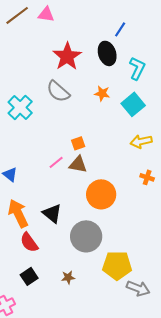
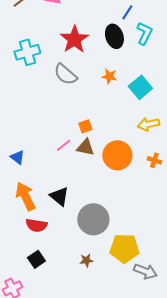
cyan L-shape: (137, 68) -> (144, 33), moved
cyan cross: (20, 107) -> (27, 52), moved, turned 30
orange circle: (101, 194) -> (117, 155), moved
red semicircle: (29, 242) -> (36, 225), turned -45
brown star: (68, 277) -> (86, 260), moved

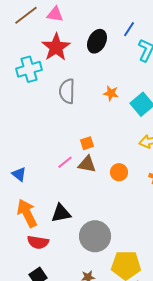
black ellipse: (114, 36) -> (97, 41), moved, turned 45
red star: (74, 39) -> (56, 47), moved
gray semicircle: (65, 74) -> (67, 91), turned 50
orange circle: (117, 155) -> (119, 172), size x0.6
black triangle: (59, 196) -> (61, 213), turned -50

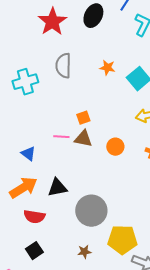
cyan cross: (29, 69) -> (25, 82), moved
pink line: (65, 162) -> (61, 137), turned 42
blue triangle: (19, 174) -> (28, 154), moved
orange arrow: (27, 213) -> (23, 188), turned 84

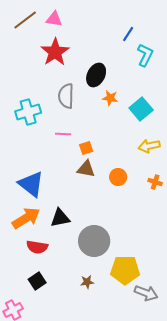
black ellipse: (93, 16) -> (96, 75), moved
pink line: (61, 137) -> (63, 134), moved
blue triangle: (28, 154) -> (31, 184), size x1.8

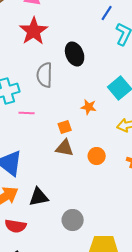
black ellipse: (96, 75) -> (75, 54), turned -50
orange star: (110, 98) -> (89, 107), moved
pink line: (63, 134) -> (27, 113), moved
gray circle: (94, 241) -> (73, 220), size x0.7

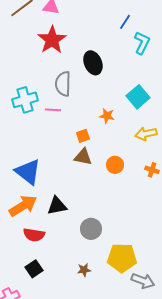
pink line: (27, 113) -> (53, 110), moved

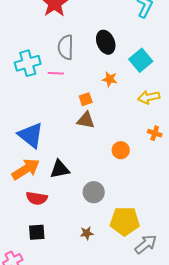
black ellipse: (93, 63) -> (106, 42), moved
orange circle: (115, 165) -> (121, 150), moved
black square: (34, 269) -> (37, 232), turned 30
gray arrow: (143, 281) -> (146, 244), turned -60

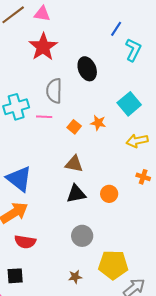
black ellipse: (106, 42) -> (87, 69), moved
orange square: (86, 99) -> (74, 127), moved, turned -32
black triangle: (60, 169) -> (76, 194), moved
black square: (37, 232) -> (15, 276), moved

